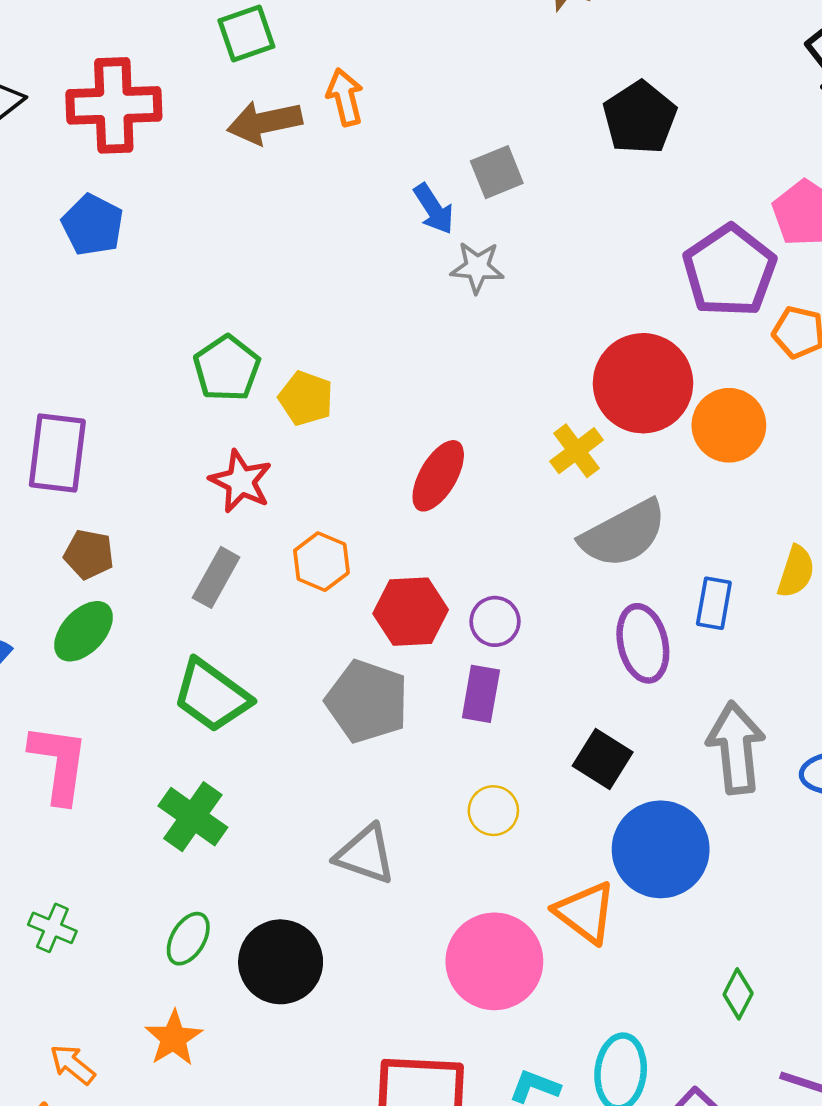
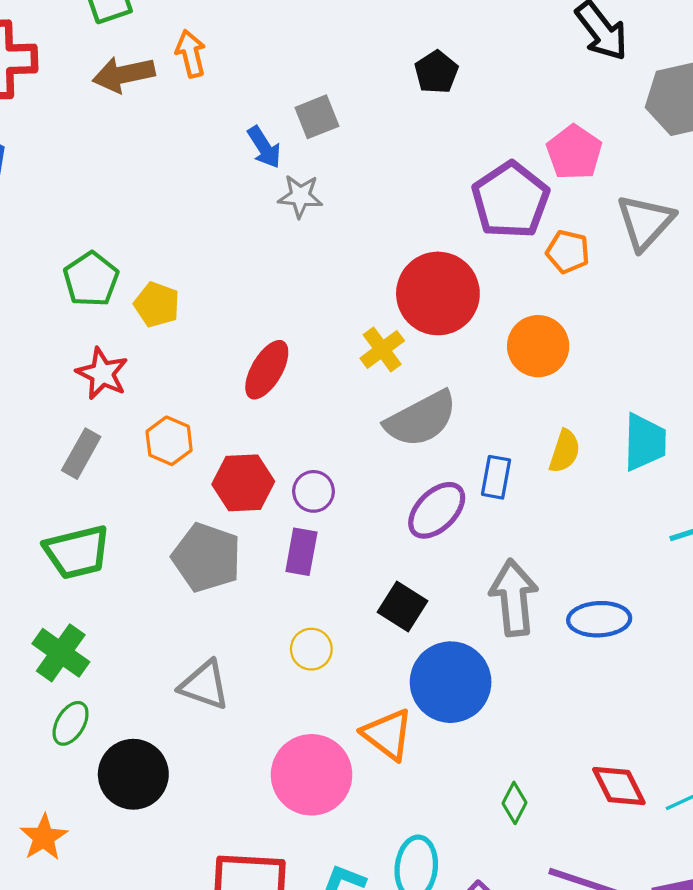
black pentagon: (640, 118) -> (436, 72), size x0.7
orange circle: (729, 425) -> (538, 346), moved
purple ellipse: (643, 643) -> (437, 510), turned 58
green trapezoid: (212, 696) -> (77, 552), turned -50
green ellipse: (188, 939) -> (71, 723), moved

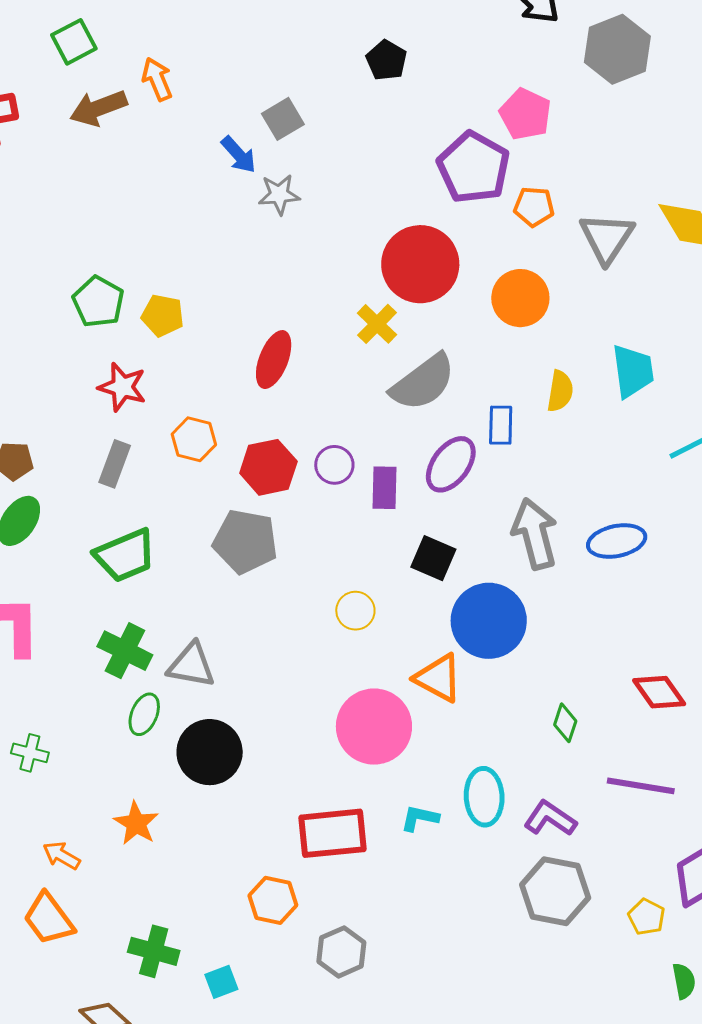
gray triangle: (645, 222) -> (607, 238), moved
purple rectangle: (301, 552) -> (384, 488), moved
gray triangle: (204, 685) -> (191, 665), moved

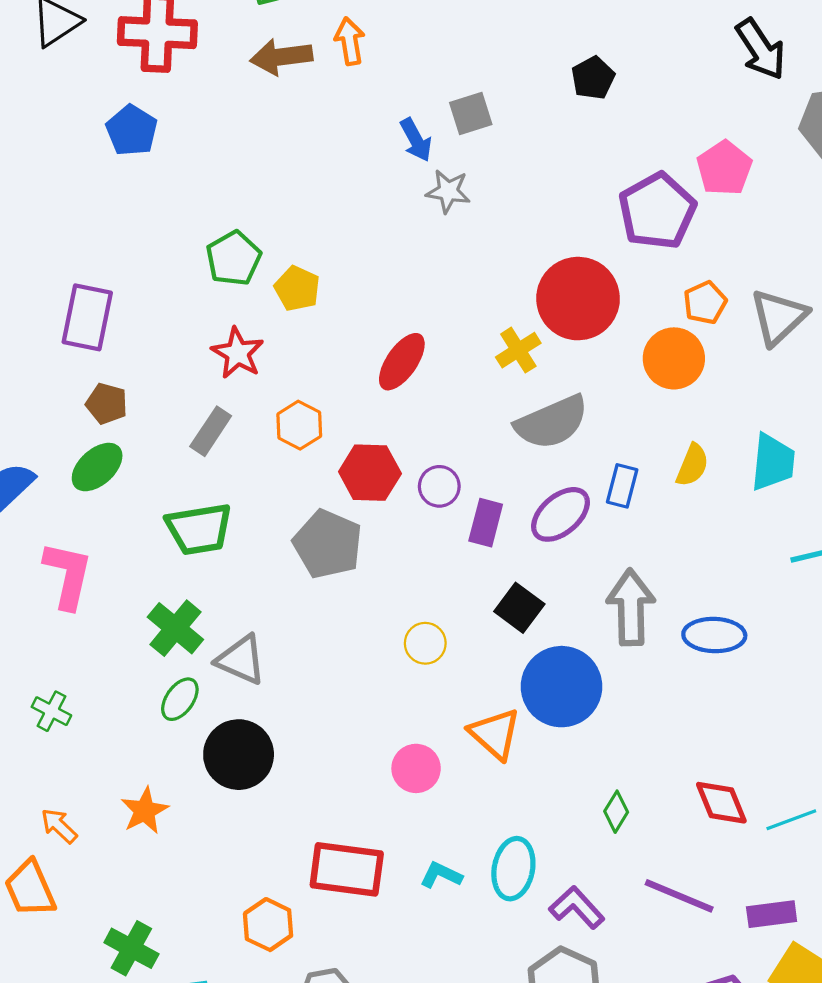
orange pentagon: (534, 207) -> (705, 303), moved, turned 30
pink circle: (374, 727) -> (416, 768), size x0.6

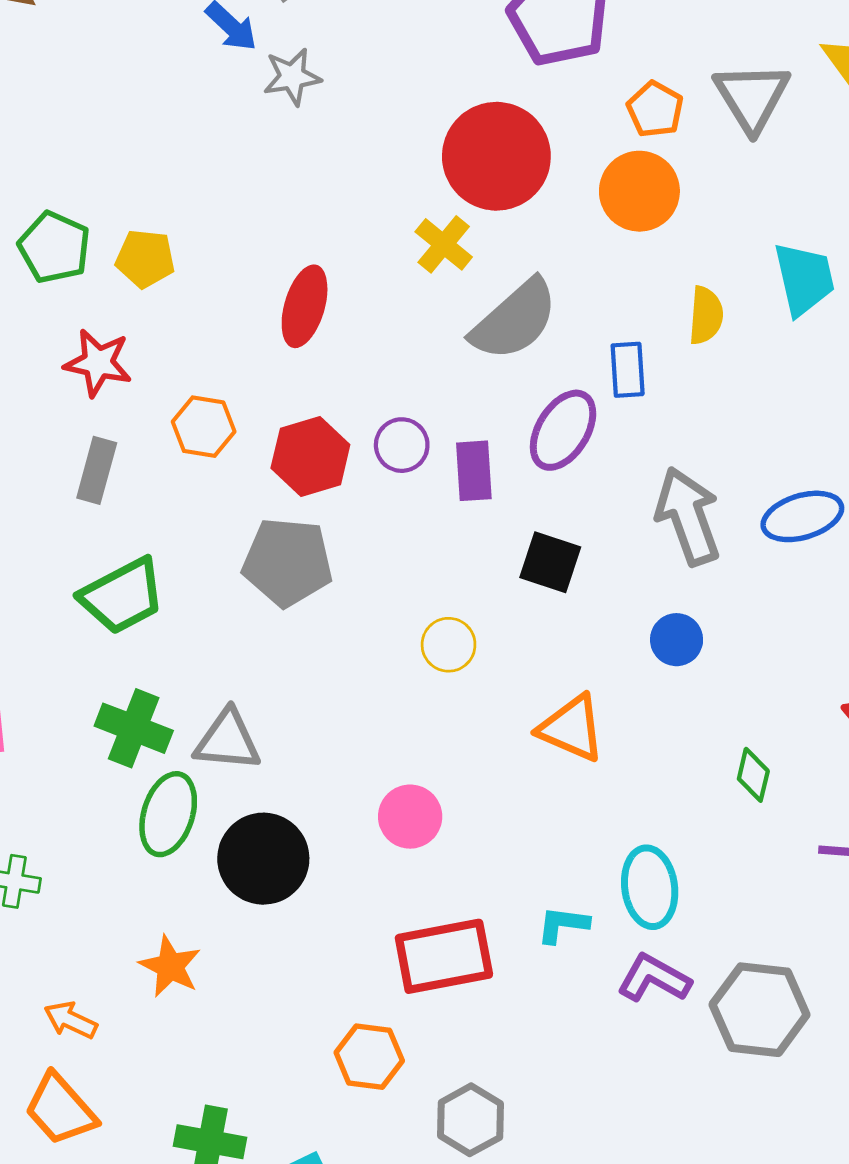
blue circle: (562, 687) -> (677, 640), moved, size x0.5
green ellipse: (180, 699) -> (168, 814), size x1.4
pink circle: (416, 768) -> (410, 817), moved
purple L-shape: (577, 907) -> (654, 978), moved

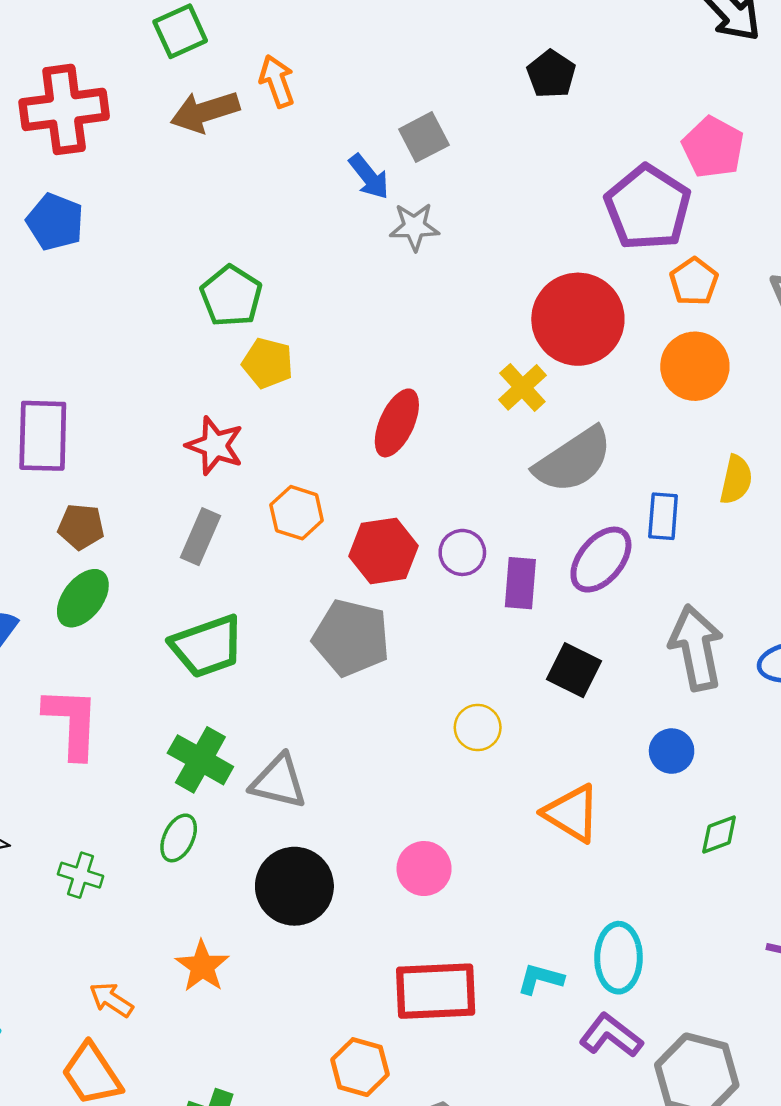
orange pentagon: (655, 109) -> (694, 282), moved
green pentagon: (54, 247) -> (231, 296), moved
green diamond: (753, 775) -> (719, 835), moved, turned 48
green ellipse: (168, 814) -> (179, 838), moved, size x0.7

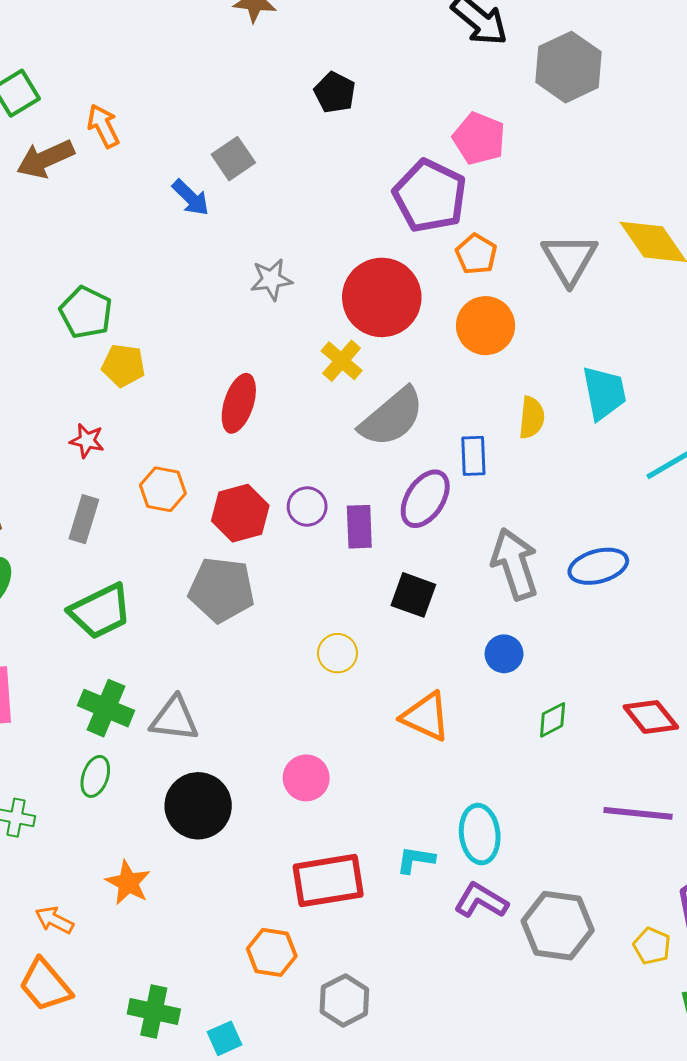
gray star: (414, 227) -> (271, 279), moved
red star: (215, 446) -> (87, 441), size x0.7

